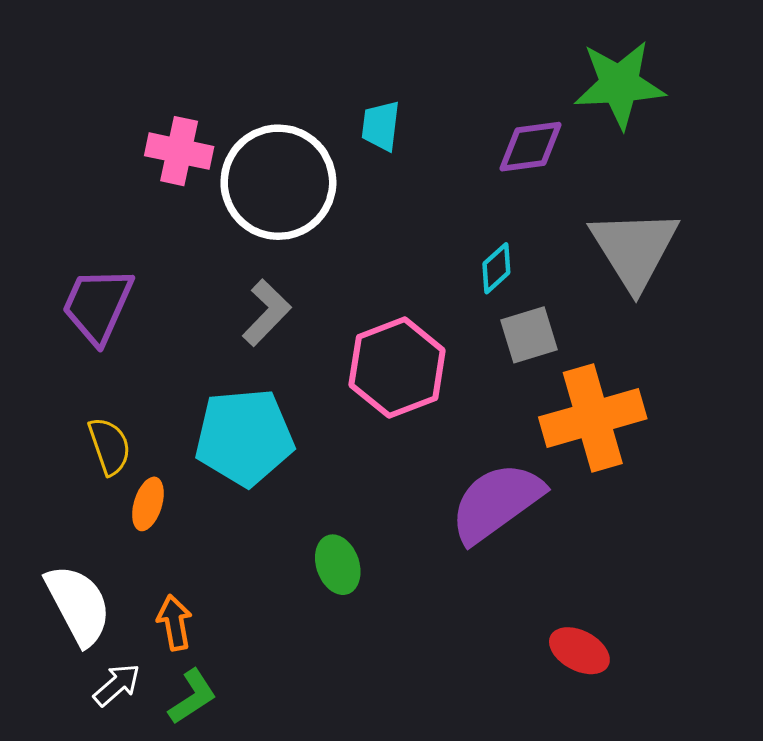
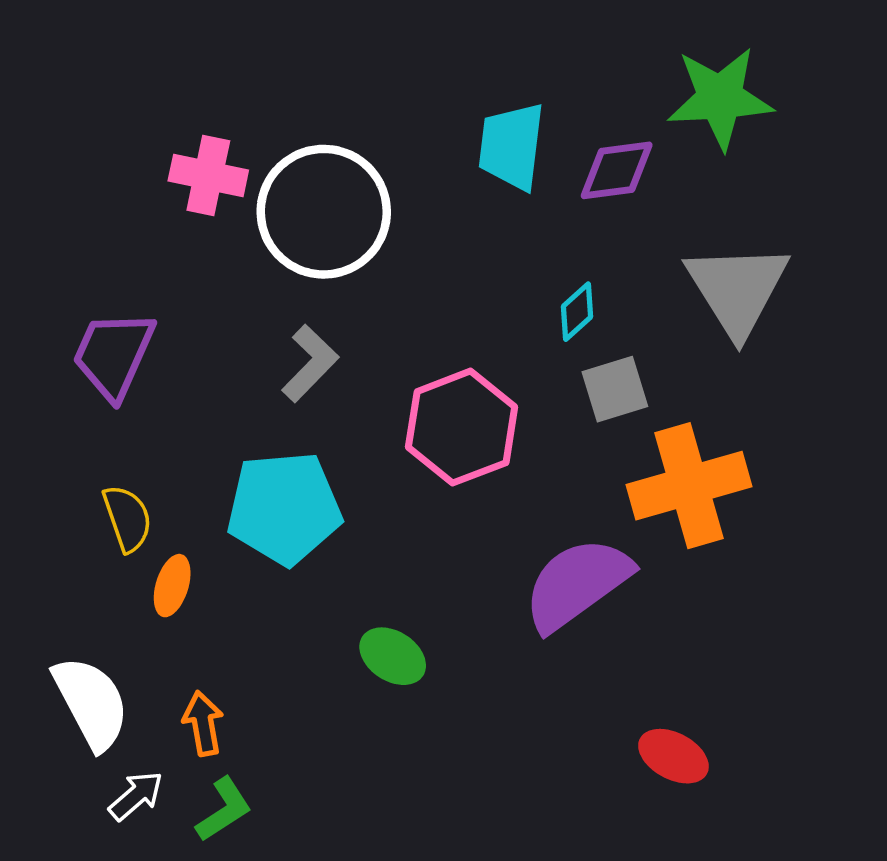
cyan trapezoid: (381, 126) -> (512, 146), moved, size x1.5
green ellipse: (338, 565) -> (393, 656), turned -38

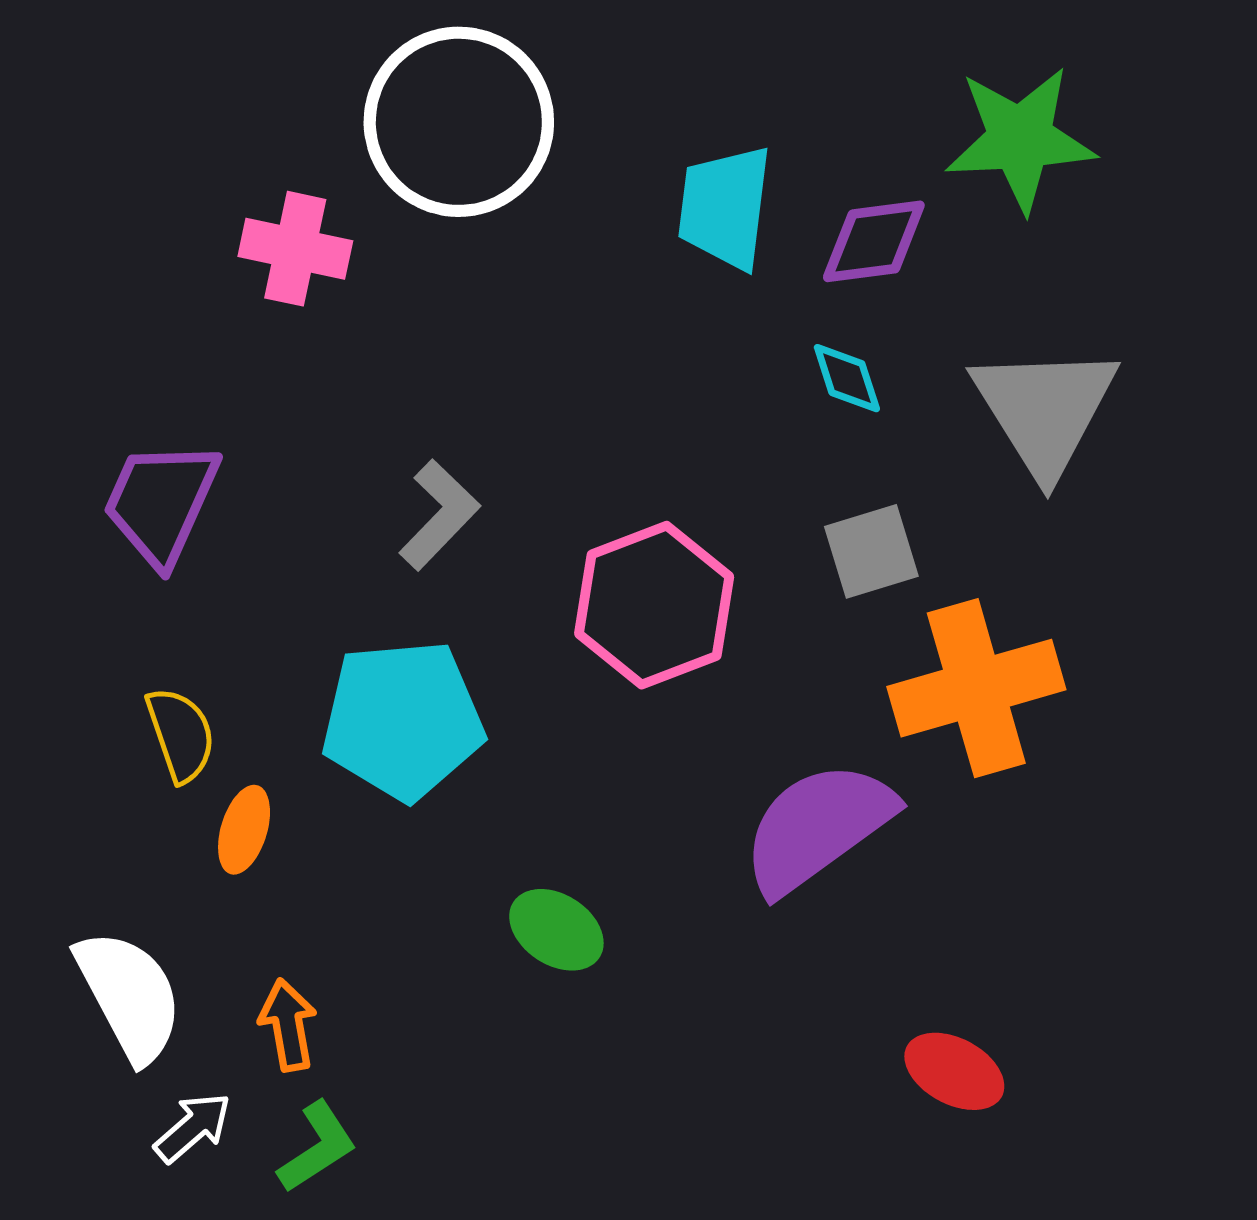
white circle: (324, 212) -> (459, 122), moved
cyan diamond: (577, 312) -> (847, 378), moved, turned -66

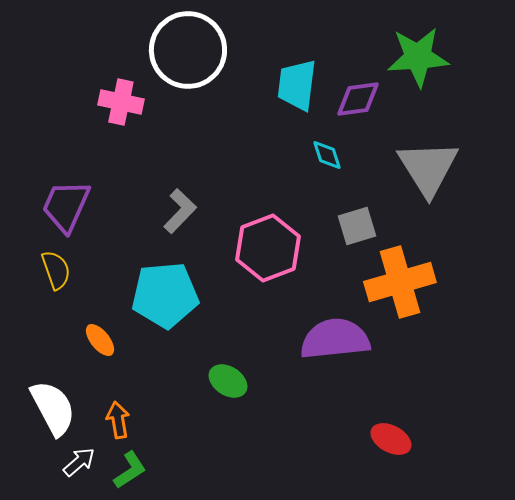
cyan diamond: (847, 378) -> (327, 155), moved
yellow semicircle: (181, 734) -> (56, 270), moved
purple semicircle: (818, 827) -> (335, 339), turned 30
orange ellipse: (244, 830) -> (100, 340), turned -56

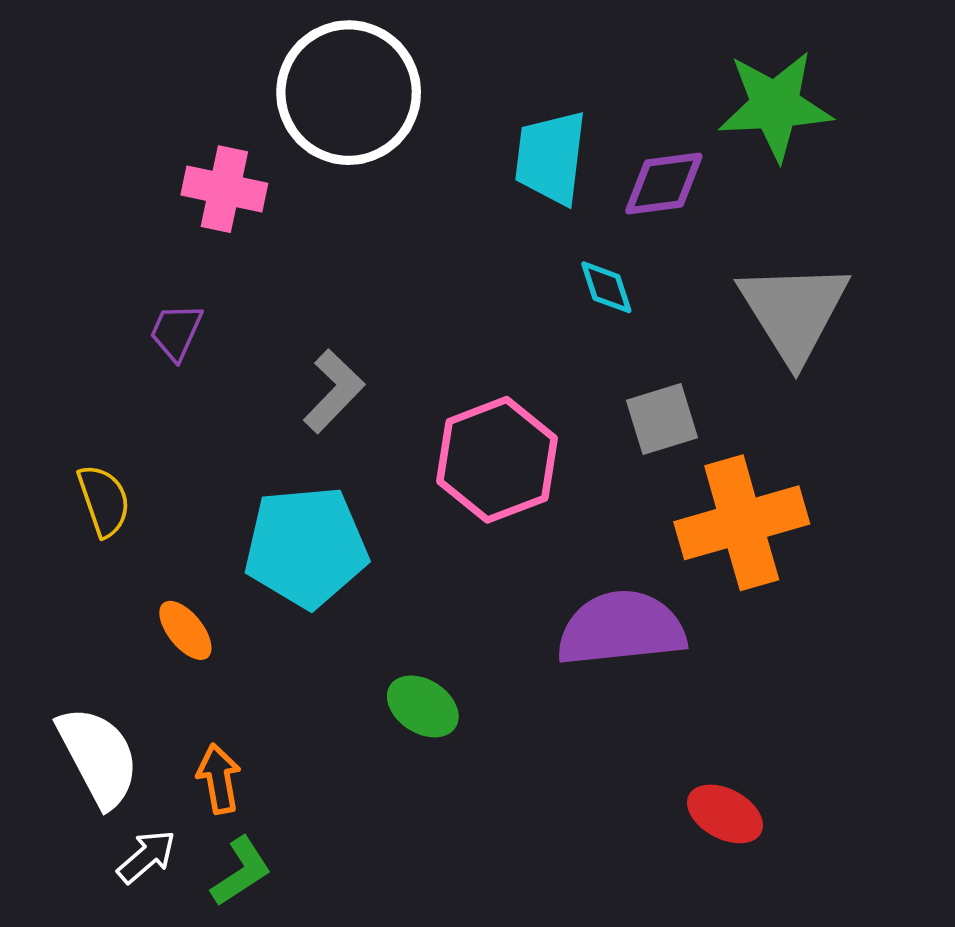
purple trapezoid: (66, 206) -> (176, 332), moved, size x0.6

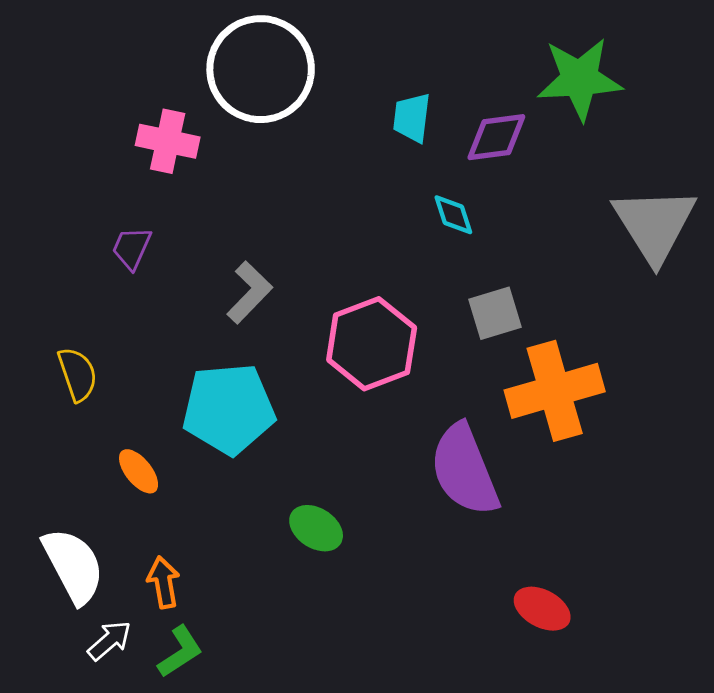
cyan trapezoid: (551, 158) -> (412, 118), size x0.7
gray triangle: (794, 311) -> (654, 224), moved
purple semicircle: (621, 629) -> (464, 470), turned -106

